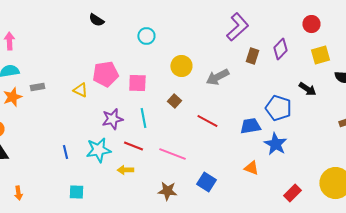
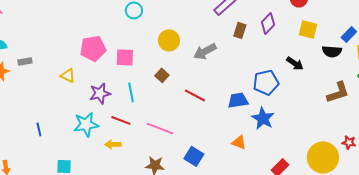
yellow square: (320, 55) -> (308, 29), turned 30
yellow triangle: (80, 90) -> (68, 75), moved
blue pentagon: (278, 108) -> (266, 82), turned -30
blue line: (65, 152) -> (39, 129), moved

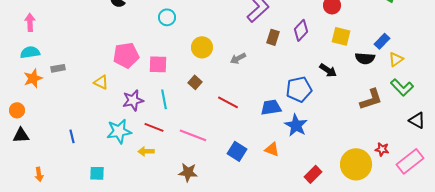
gray arrow: (205, 51) -> (238, 58), size x0.7
blue square: (194, 156) -> (237, 151), moved

